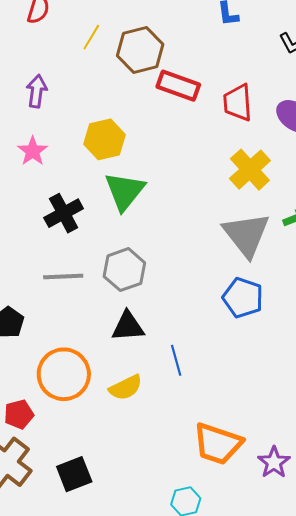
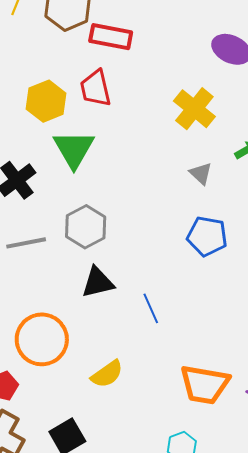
red trapezoid: (238, 103) -> (96, 88), moved
gray triangle: (246, 235) -> (201, 173), size x0.5
yellow semicircle: (126, 388) -> (107, 374), moved

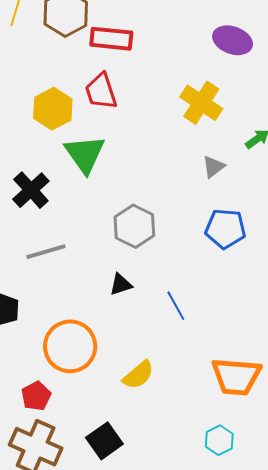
gray triangle: (201, 173) -> (213, 167), turned 45
gray hexagon: (86, 227) -> (134, 226), moved
black triangle: (98, 282) -> (121, 284), size x0.7

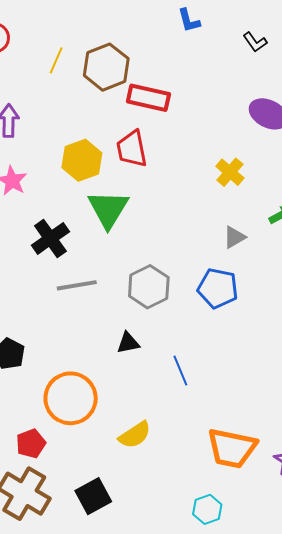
yellow cross: (201, 103) -> (230, 172), size x0.7
blue pentagon: (225, 229) -> (218, 288), moved
gray line: (46, 252) -> (77, 285), moved

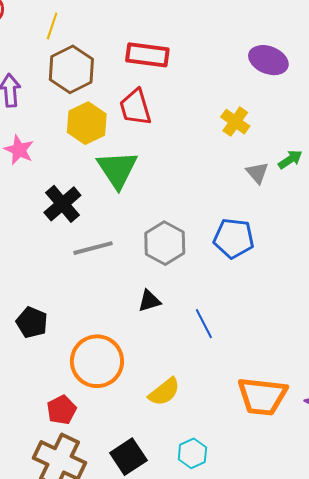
brown hexagon: (106, 67) -> (71, 69), moved
gray triangle: (234, 237) -> (257, 173), moved, turned -35
cyan hexagon: (207, 509) -> (192, 453), moved

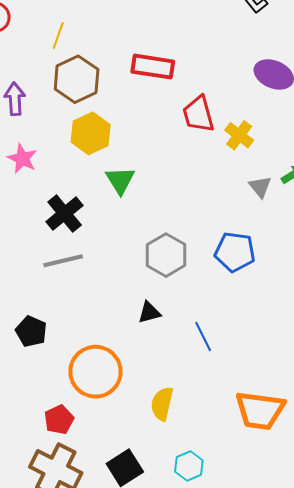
red trapezoid: (135, 107) -> (198, 114), moved
green triangle: (117, 169) -> (120, 180), size x0.7
gray line: (93, 248) -> (63, 261), moved
yellow semicircle: (164, 392) -> (162, 404), turned 140

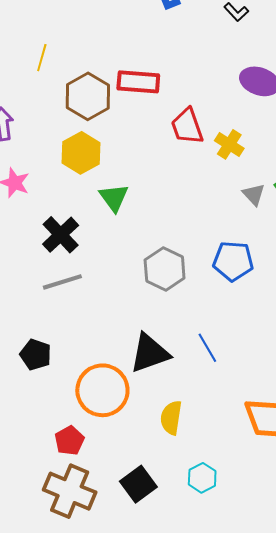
brown hexagon: (77, 79) -> (88, 96), moved
black triangle: (149, 312) -> (150, 353), moved, size x1.8

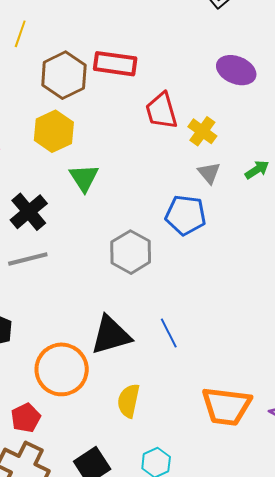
gray triangle: (254, 194) -> (209, 173), moved
blue pentagon: (233, 261) -> (186, 215), moved

